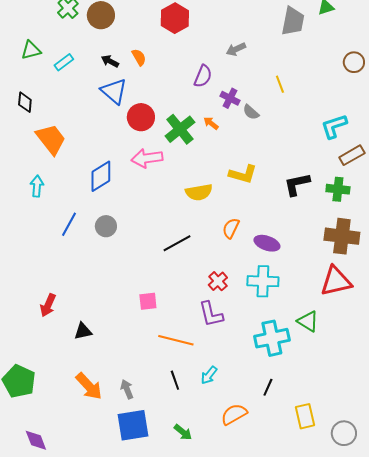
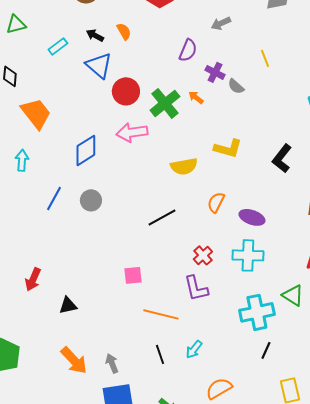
cyan rectangle: (64, 62) -> (58, 46), moved
black L-shape: (297, 184) -> (282, 158), turned -40
black line: (268, 387) -> (266, 350), moved

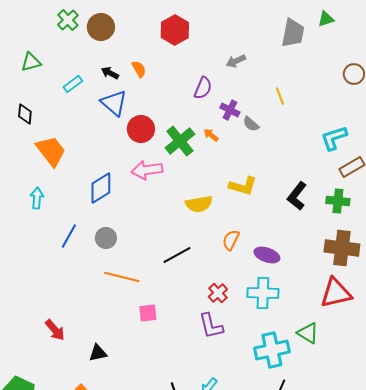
red arrow: (33, 279) -> (55, 330), moved, turned -65
black triangle: (68, 305) -> (98, 353), moved
orange line: (161, 314) -> (122, 277), moved

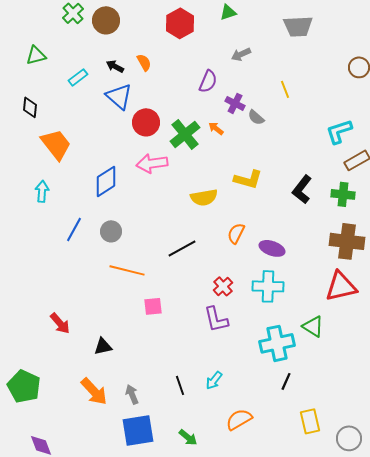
green triangle: (326, 19) -> (228, 12), moved
gray trapezoid: (293, 33) -> (298, 26), turned 76

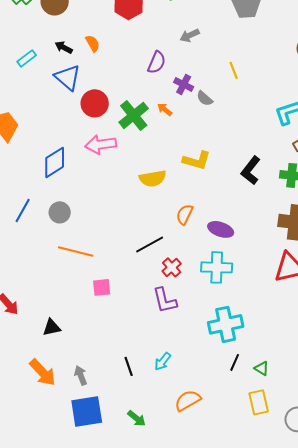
black line: (182, 248) -> (150, 244), moved
green triangle: (313, 326) -> (262, 368), moved, size x0.7

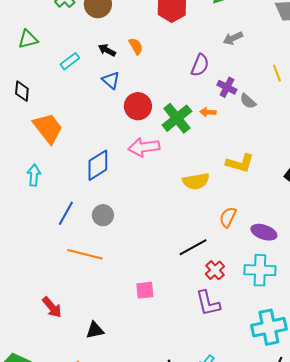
blue triangle: (68, 77) -> (111, 80), size x0.7
orange arrow: (165, 109) -> (208, 112), turned -35
orange line: (76, 251) -> (85, 254), moved

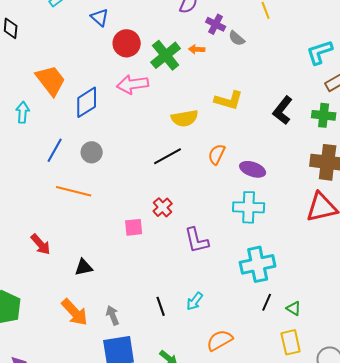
orange trapezoid: (48, 128) -> (51, 80), moved
black line: (193, 247) -> (168, 156), moved
red cross: (215, 270) -> (163, 207), moved

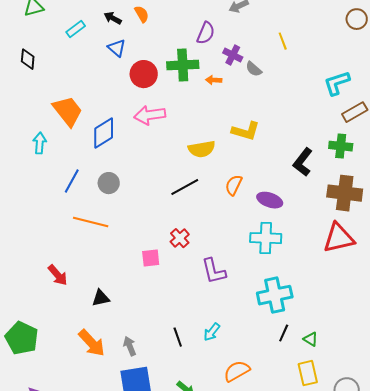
green cross: (166, 55) -> (183, 65), moved, turned 36
black L-shape: (283, 110) -> (303, 162), moved

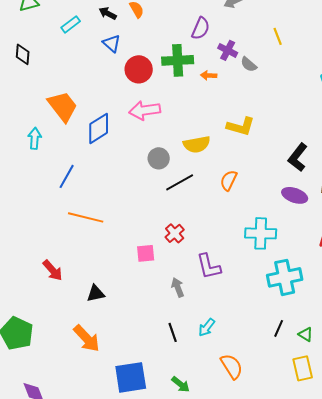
gray circle: (109, 183) -> (159, 158), moved
purple ellipse: (270, 200) -> (295, 195), moved
cyan cross: (275, 295) -> (285, 277), moved
gray arrow: (130, 346) -> (178, 287), moved
orange semicircle: (237, 371) -> (232, 366), turned 88

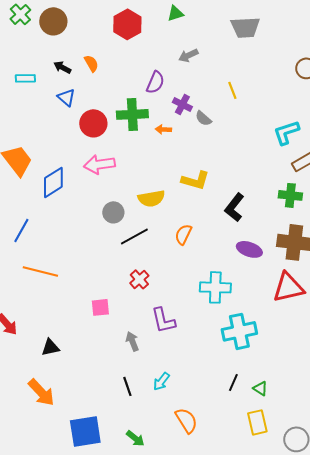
cyan rectangle: (71, 24) -> (25, 78), turned 36
black L-shape: (298, 157) -> (234, 207), moved
red cross: (175, 233) -> (139, 279), moved

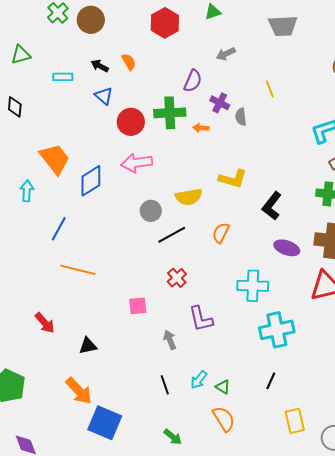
gray semicircle: (203, 118) -> (241, 117), turned 42
green triangle: (260, 388) -> (223, 387), moved
blue square: (85, 431) -> (105, 423), moved, turned 32

